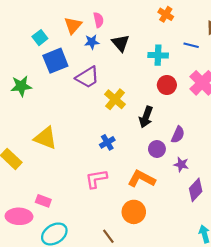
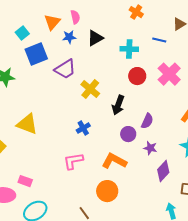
black triangle: (121, 43) -> (95, 38), turned 42

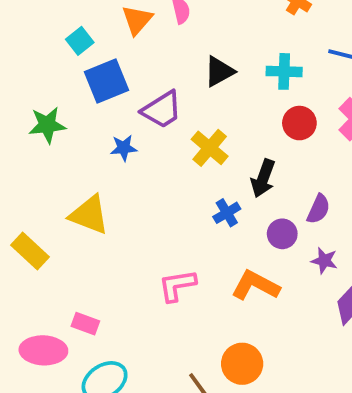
blue star: (69, 37) -> (124, 148), moved
black triangle: (95, 38) -> (219, 71), moved
blue cross: (83, 128) -> (227, 213), moved
orange circle: (107, 191) -> (242, 364), moved

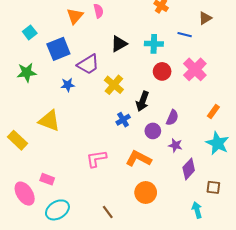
cyan square: (80, 41) -> (30, 32), moved
pink ellipse: (43, 350) -> (25, 194), turned 55
orange circle: (242, 364) -> (146, 192), moved

